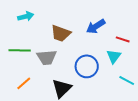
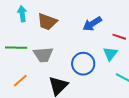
cyan arrow: (26, 16) -> (22, 14), turned -84
brown trapezoid: (61, 33) -> (47, 22), moved

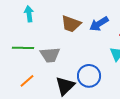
brown trapezoid: (47, 22) -> (71, 24), moved
blue circle: (83, 64) -> (89, 76), moved

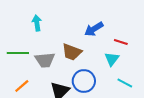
cyan arrow: (29, 14) -> (37, 23), moved
brown trapezoid: (71, 24) -> (72, 52), moved

